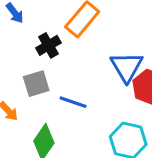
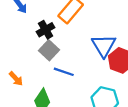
gray square: (36, 84) -> (49, 50), moved, turned -30

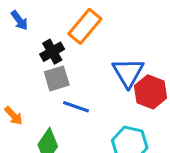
gray square: (49, 50) -> (57, 78), turned 30

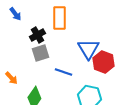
orange rectangle: (85, 26) -> (59, 18), turned -40
blue line: (76, 107) -> (63, 72), moved

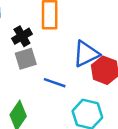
blue triangle: (88, 49) -> (86, 54), turned 35

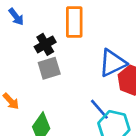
blue line: (55, 83) -> (99, 109), moved, turned 30

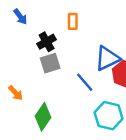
orange rectangle: (74, 22) -> (73, 21), size x0.6
blue line: (99, 109) -> (85, 82), moved

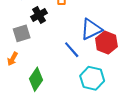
gray square: (50, 63) -> (22, 33), moved
orange arrow: (16, 93) -> (12, 59), turned 72

